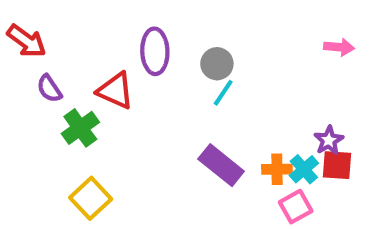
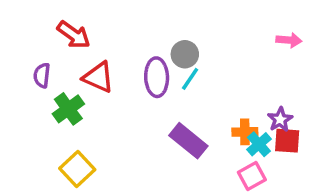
red arrow: (27, 41) -> (74, 35), moved
purple ellipse: (155, 51) -> (157, 77), moved
purple semicircle: (49, 89) -> (42, 75), turned 40
orange cross: (277, 169) -> (245, 132), moved

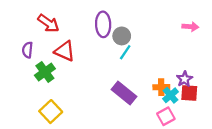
purple ellipse: (157, 77) -> (103, 24), moved

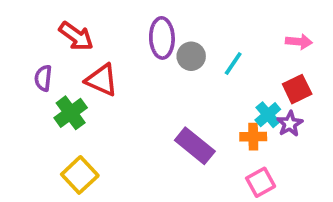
cyan line: (125, 52) -> (233, 64), moved
red square: (189, 93) -> (297, 89), moved, turned -30
cyan cross: (171, 95) -> (268, 115), moved

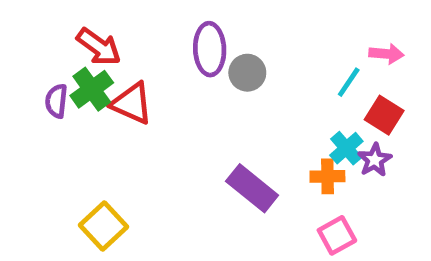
cyan line: (233, 64) -> (349, 82), moved
red square: (297, 89) -> (384, 115), turned -32
green cross: (71, 113) -> (92, 89), moved

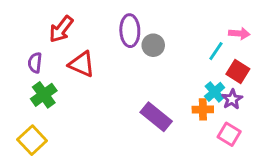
red arrow: (99, 47) -> (61, 29), turned 92
green cross: (92, 89) -> (44, 95), moved
yellow square: (104, 226) -> (32, 140), moved
pink square: (337, 235) -> (229, 134), moved, turned -30

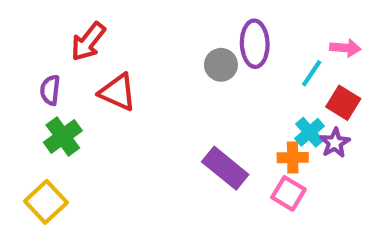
purple ellipse: (130, 31) -> (255, 44), moved
pink square: (229, 134) -> (288, 193), moved

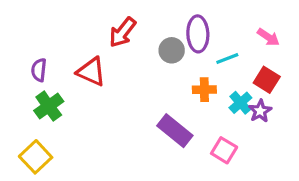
red arrow: (88, 42) -> (122, 32), moved
pink arrow: (345, 48) -> (268, 37), turned 30
cyan line: (312, 73) -> (227, 59), moved, turned 35
orange cross: (293, 158) -> (204, 90), moved

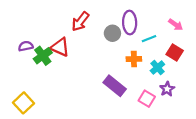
purple semicircle: (39, 70) -> (26, 46), turned 72
green cross: (49, 106) -> (43, 56), moved
purple star: (260, 111) -> (167, 89), moved

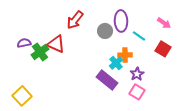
cyan line: (149, 39) -> (139, 36), turned 56
cyan cross: (157, 68) -> (116, 63), moved
purple star: (167, 89) -> (137, 74), moved

